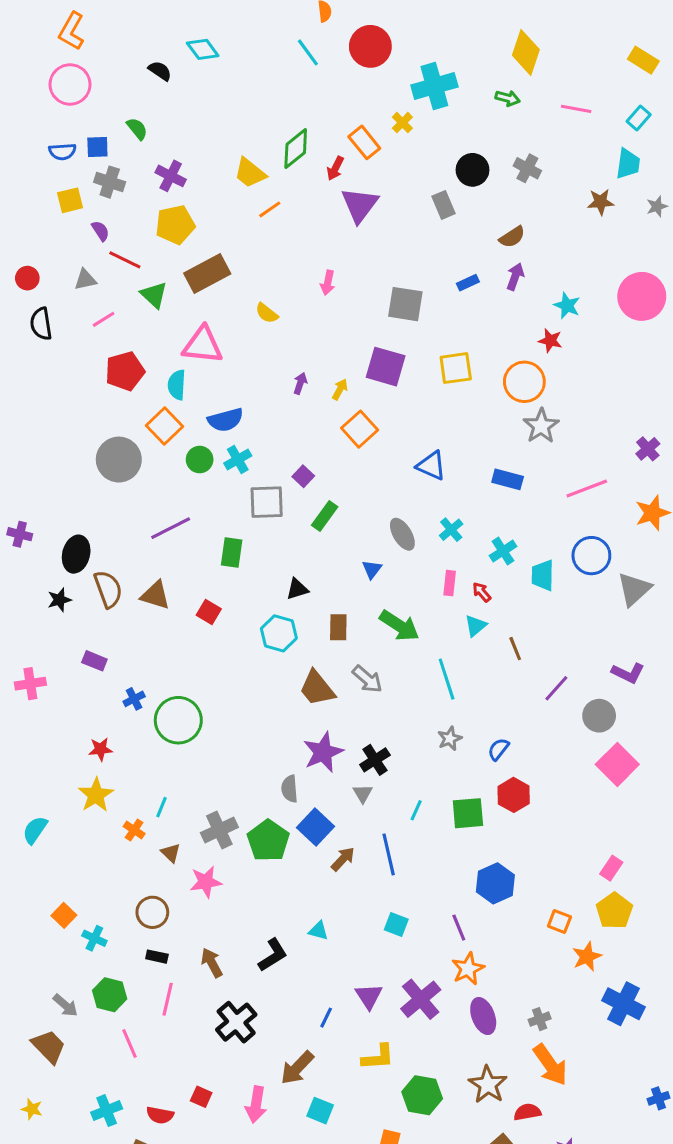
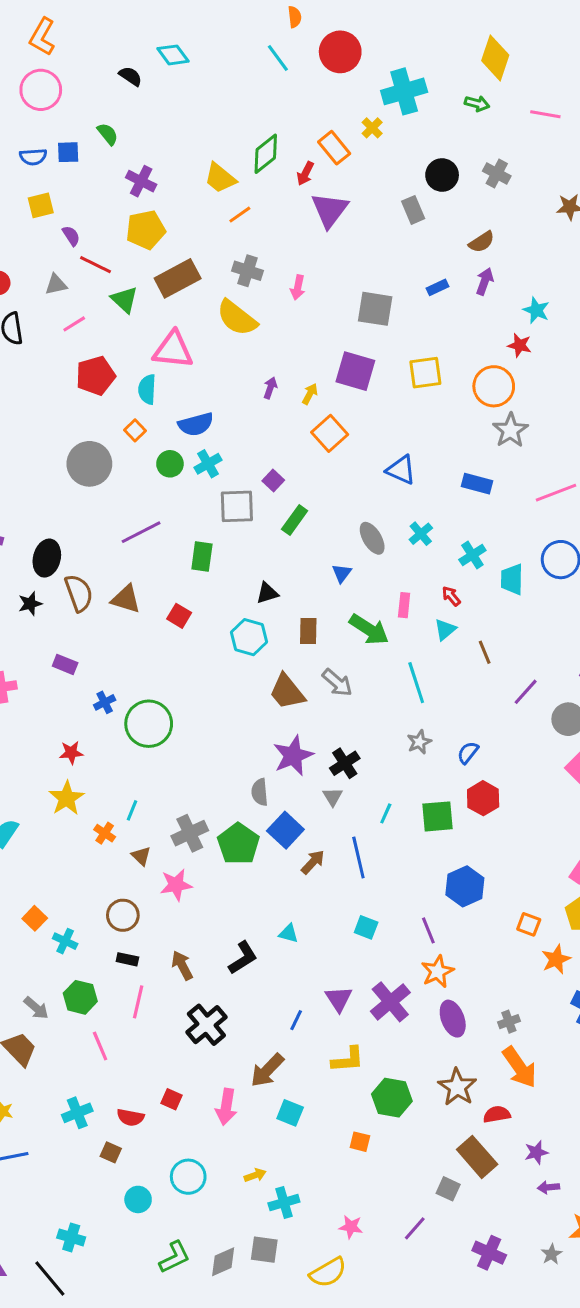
gray cross: (110, 182) -> (247, 271), moved
yellow semicircle: (267, 313) -> (237, 318), size x1.8
orange square: (165, 426) -> (135, 430), size x0.6
pink rectangle: (450, 583) -> (404, 605), moved

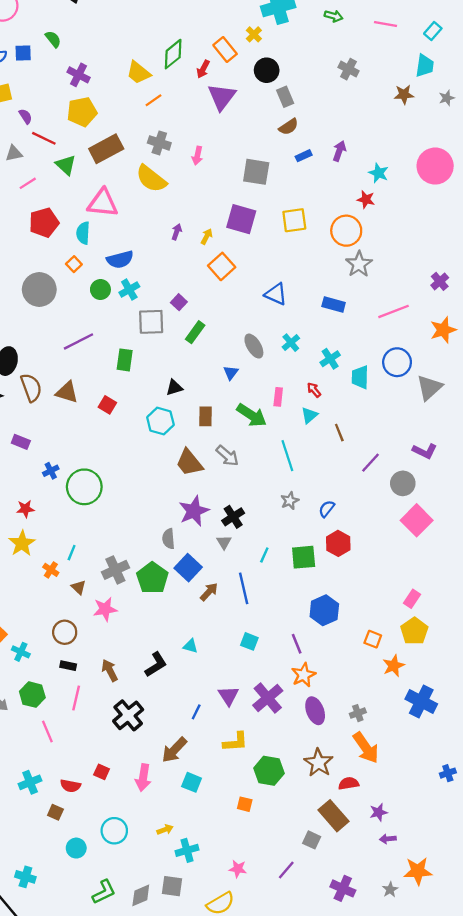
black circle: (442, 175) -> (267, 70), moved
brown semicircle: (482, 242) -> (289, 127), moved

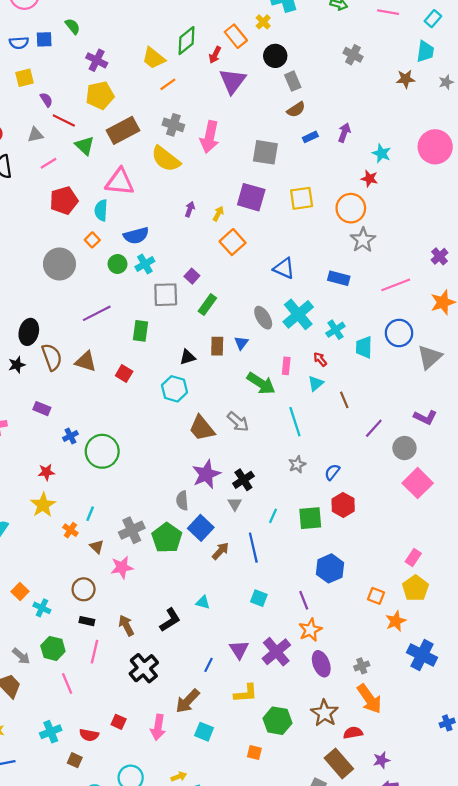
pink arrow: (197, 156) -> (210, 137), size x1.8
cyan cross: (291, 343) -> (298, 314), size x1.8
brown rectangle: (205, 416) -> (217, 346), moved

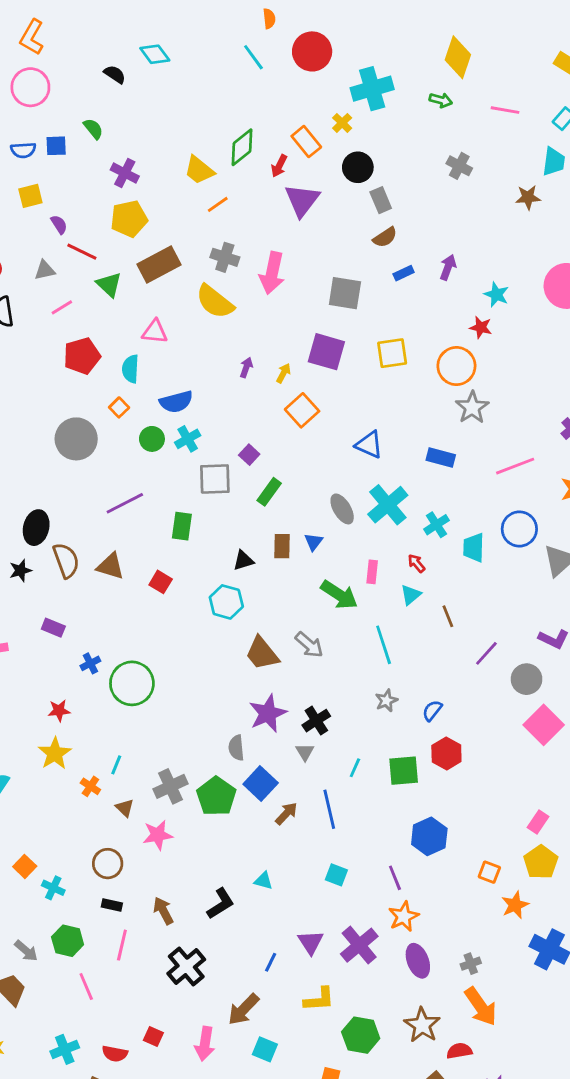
pink triangle: (120, 182) -> (155, 332), size x0.7

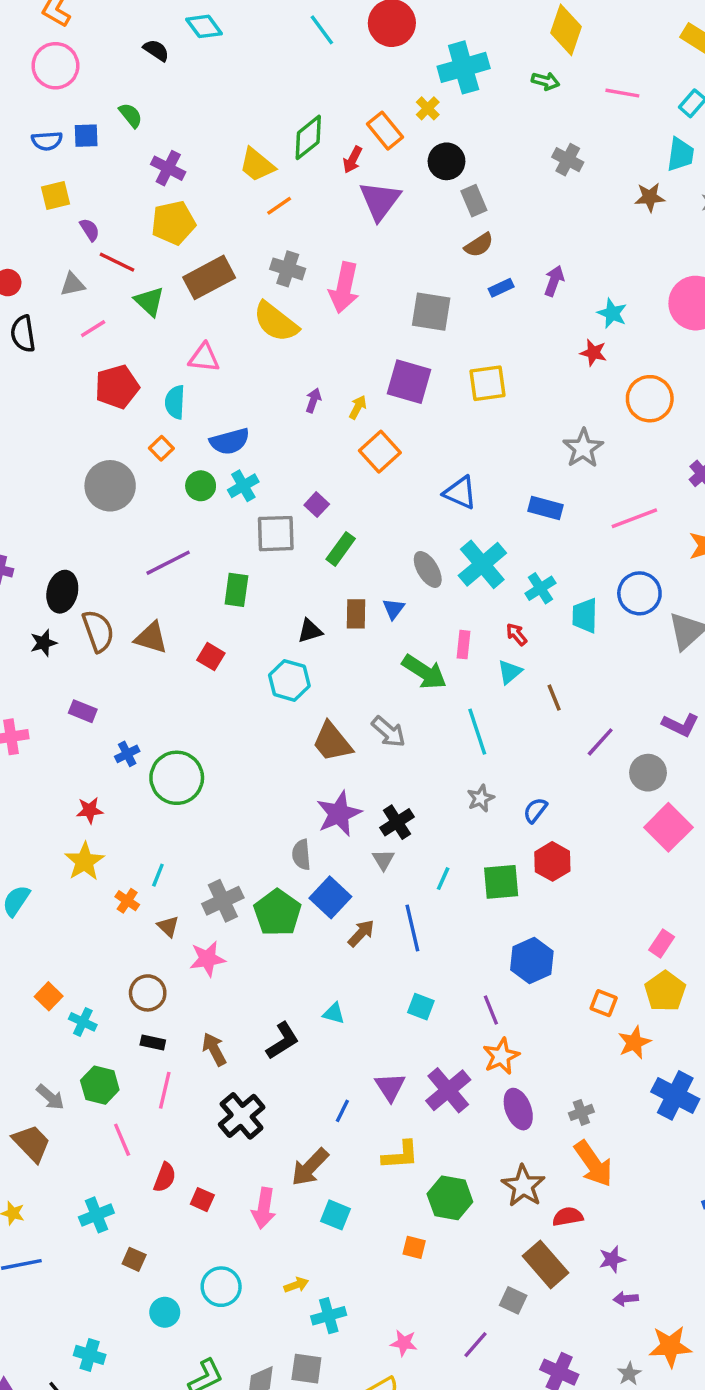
orange circle: (456, 366) -> (650, 399), moved
red semicircle: (115, 1054) -> (165, 1177), moved, turned -80

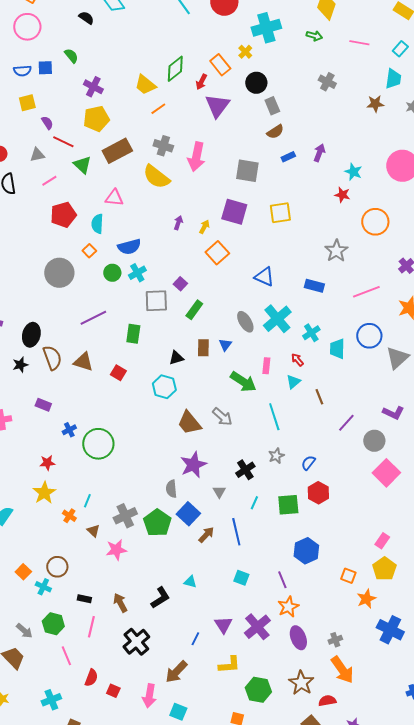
black cross: (397, 822) -> (245, 470), moved
brown circle: (148, 993) -> (57, 567), moved
cyan square: (336, 1215) -> (178, 712), moved

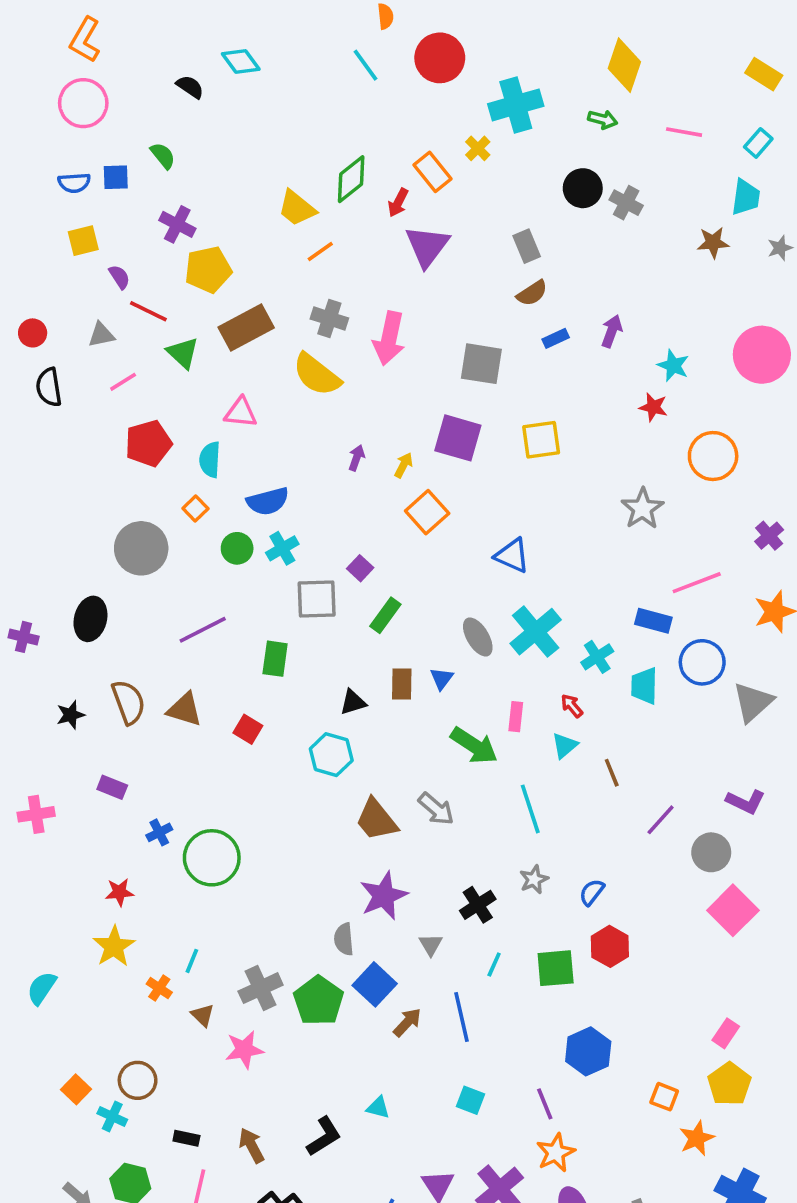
black circle: (256, 83) -> (583, 188), moved
purple cross: (93, 87) -> (177, 224), moved
blue rectangle: (314, 286) -> (653, 621), moved
black ellipse: (31, 335) -> (90, 619), moved

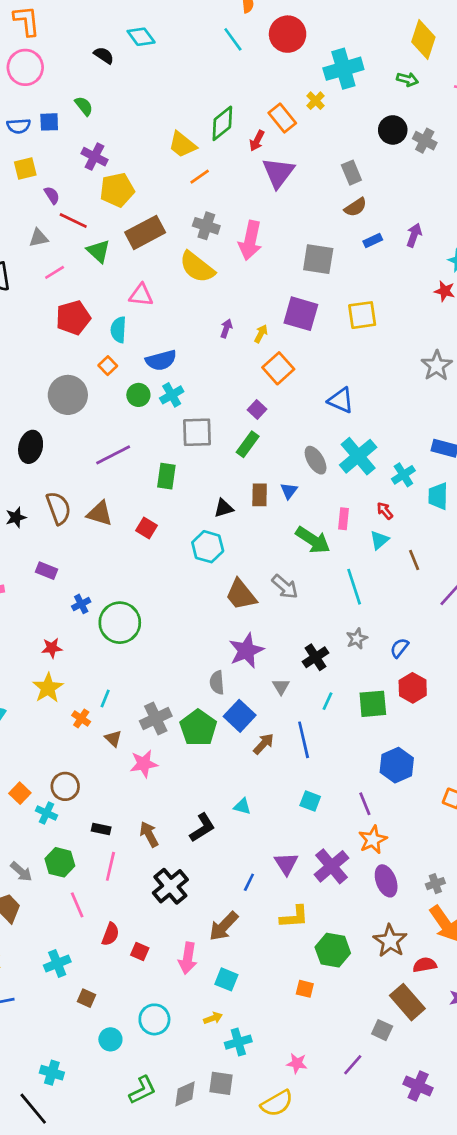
orange L-shape: (85, 40) -> (27, 21), turned 144
purple square: (360, 568) -> (257, 410), moved

